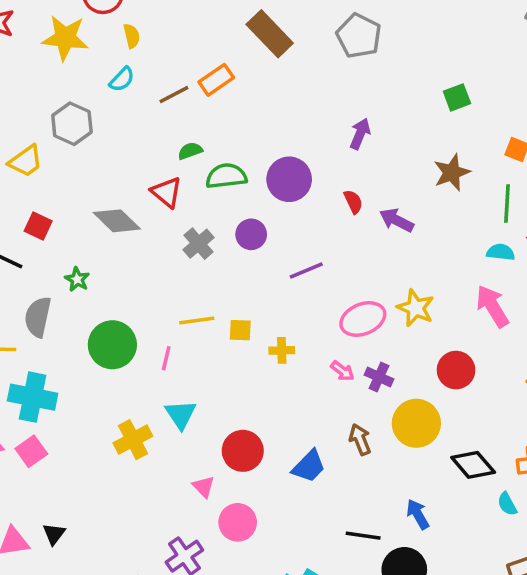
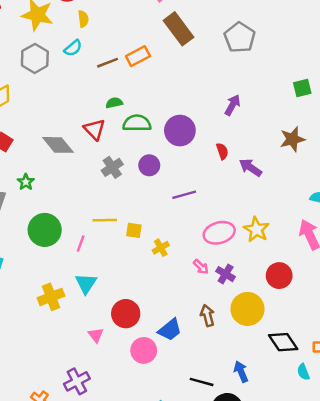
gray hexagon: (72, 124) -> (35, 58), moved
yellow cross: (282, 350) -> (161, 248), turned -35
pink circle: (238, 522) -> (144, 350), moved

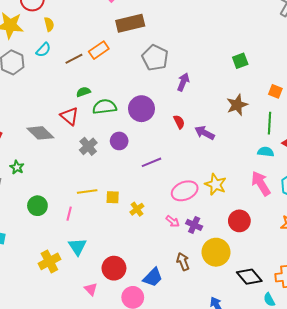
brown rectangle: (178, 29) -> (130, 23), turned -60
gray pentagon: (240, 37) -> (155, 58), moved
green circle: (45, 230) -> (37, 206), size x0.7

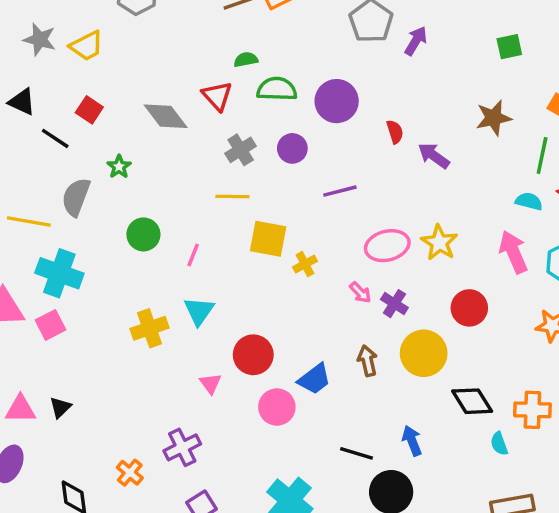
purple arrow: (183, 82) -> (416, 41), moved
yellow line: (87, 192) -> (232, 197), moved
yellow square: (113, 197) -> (268, 239), size x1.6

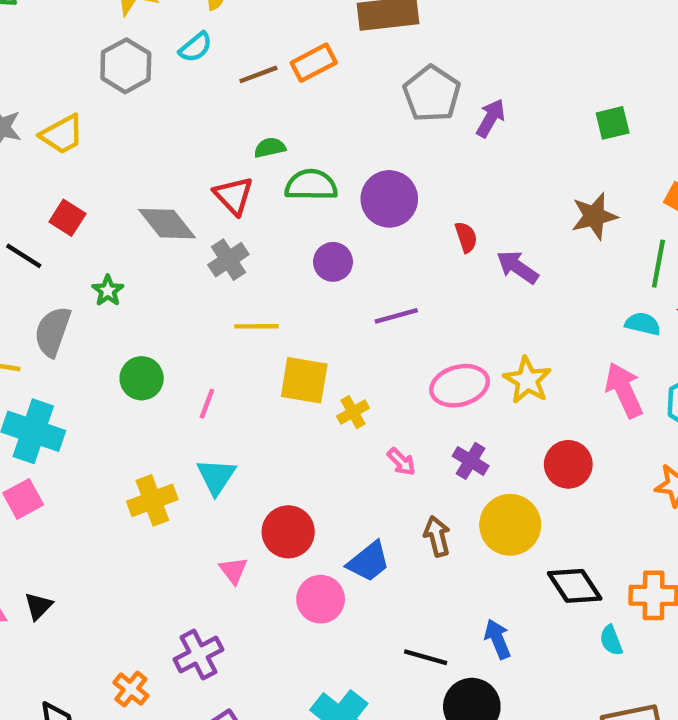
gray cross: (241, 150) -> (228, 260), moved
pink arrow: (360, 292) -> (401, 462), moved

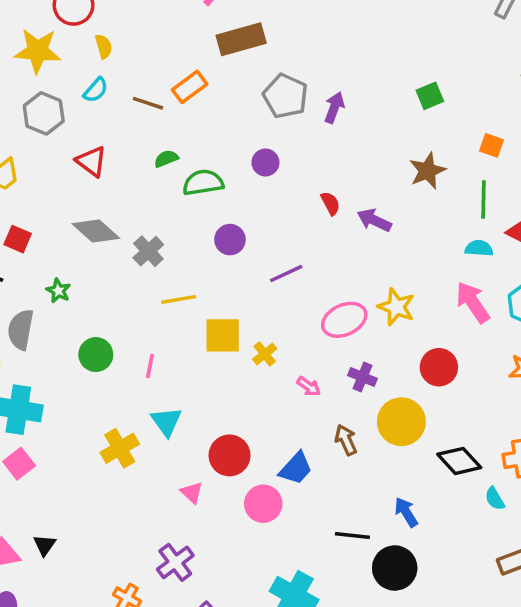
brown line: (258, 74) -> (148, 103), turned 48
red triangle: (234, 196) -> (91, 161), moved
purple circle: (389, 199) -> (265, 162), moved, size x0.6

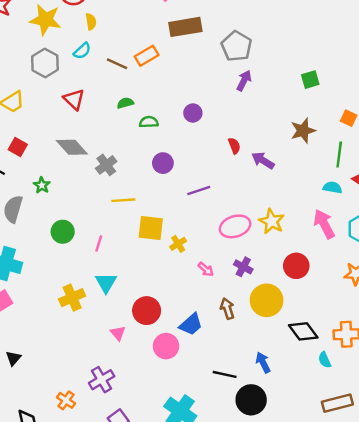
gray pentagon: (285, 96) -> (236, 46), moved
green semicircle: (203, 183) -> (149, 122), size x0.7

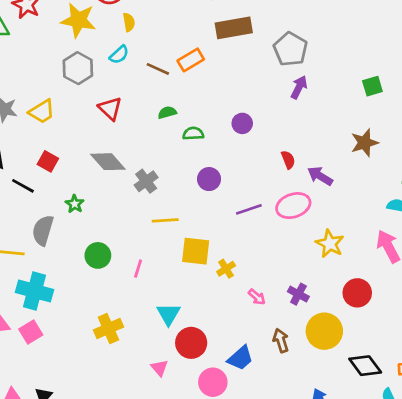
pink ellipse: (235, 226) -> (293, 206), moved
cyan triangle: (106, 283) -> (168, 314), moved

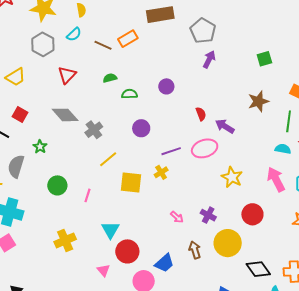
red triangle: (110, 108) -> (67, 75), turned 30
yellow line: (165, 220) -> (108, 159), turned -36
yellow cross: (226, 269) -> (161, 172), moved

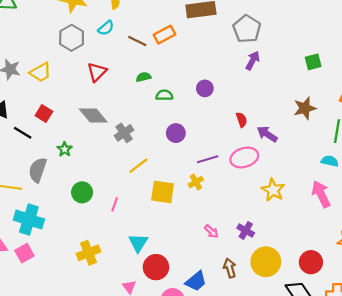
red circle: (252, 214) -> (311, 262), moved

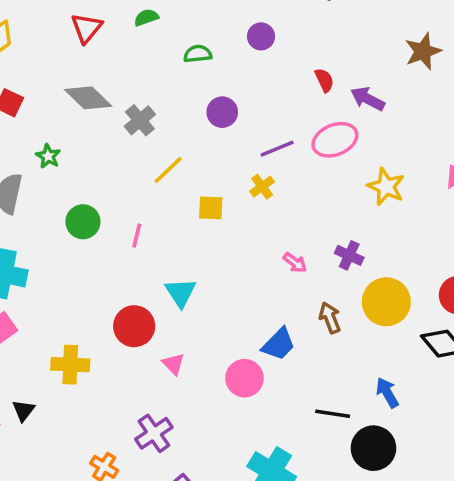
green semicircle: (144, 77) -> (146, 17), moved
yellow square: (163, 192) -> (211, 208), size x0.7
yellow cross: (88, 253) -> (70, 365), moved, turned 30
red circle: (156, 267) -> (134, 326), moved

